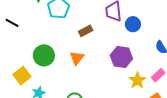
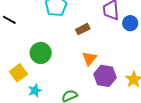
purple hexagon: (121, 57) -> (105, 76), moved
orange triangle: (77, 58) -> (89, 58), moved

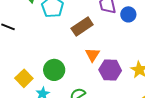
brown rectangle: (83, 29) -> (82, 26), size x1.5
green circle: (41, 53) -> (54, 70), moved

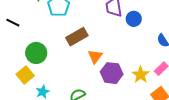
brown rectangle: (82, 26) -> (77, 37), moved
green circle: (54, 70) -> (36, 53), moved

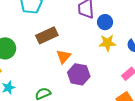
yellow star: (141, 75) -> (108, 43), moved, turned 30

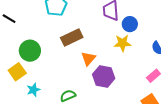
yellow star: (108, 43) -> (123, 43), moved

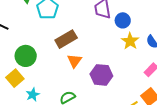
yellow star: (123, 43) -> (130, 41), moved, turned -30
orange triangle: (88, 59) -> (74, 61), moved

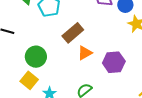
orange triangle: (74, 61) -> (85, 53), turned 35

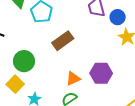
orange triangle: (85, 53) -> (73, 79), moved

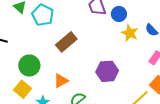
orange triangle: (73, 79) -> (61, 81), moved

